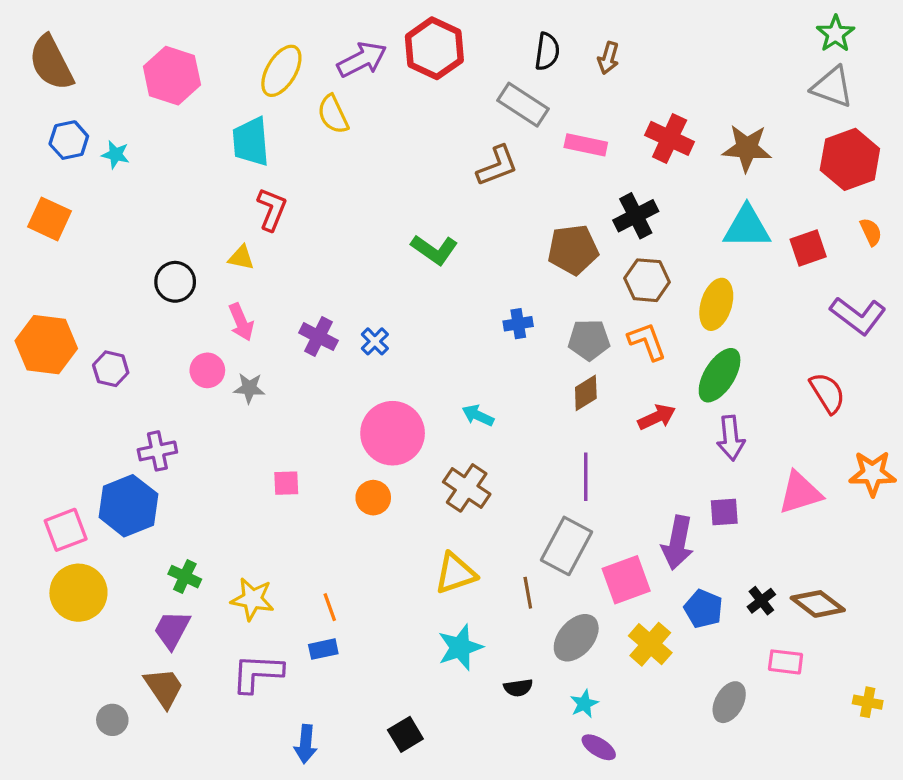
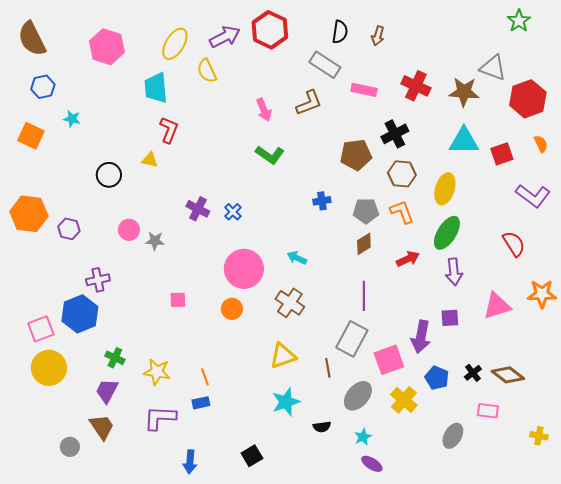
gray triangle: (832, 87) -> (493, 68), moved
cyan star: (116, 155) -> (72, 119), moved
pink arrow: (241, 322) -> (264, 110), moved

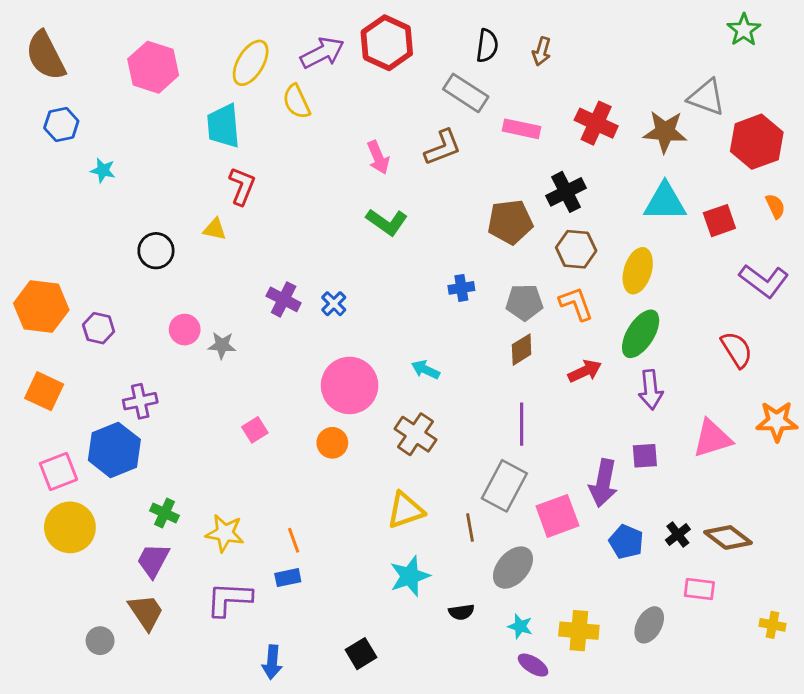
orange square: (31, 136) -> (44, 391), moved
pink square: (178, 300) -> (255, 430), turned -30
yellow cross: (404, 400) -> (579, 631), moved, turned -36
cyan star: (363, 437) -> (520, 626), turned -30

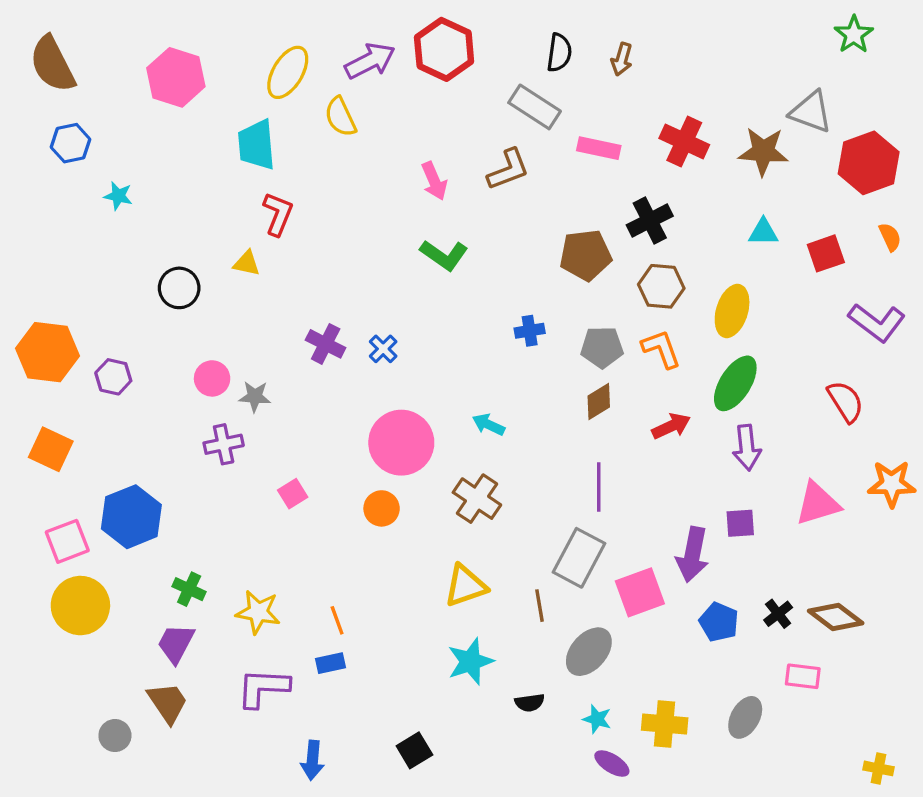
cyan triangle: (665, 202) -> (763, 232), size x0.6
purple cross: (140, 401) -> (224, 444), moved
yellow cross: (772, 625) -> (878, 768), moved

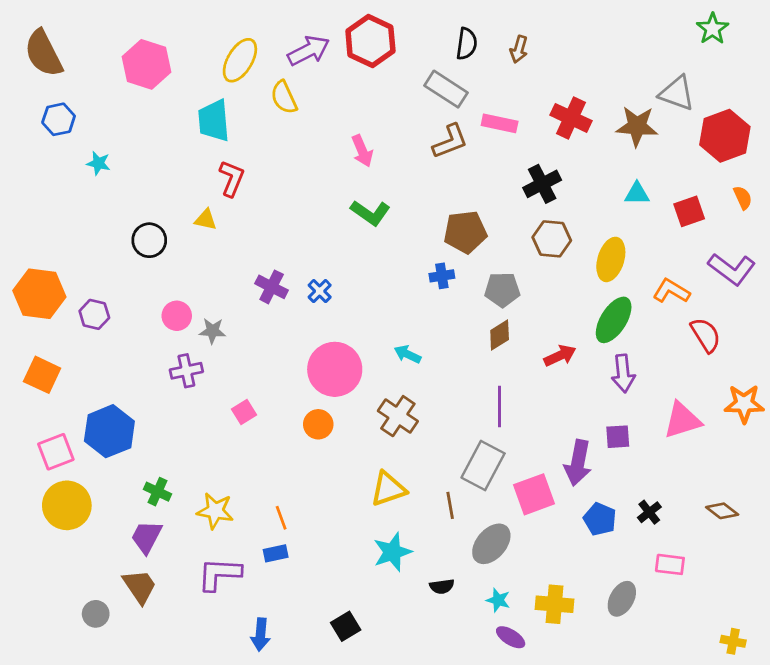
brown L-shape: (508, 169) -> (450, 141), moved
brown pentagon: (586, 255) -> (465, 232), moved
orange L-shape: (661, 349) -> (671, 291), moved, turned -39
brown diamond: (836, 617) -> (722, 511), moved, size x0.7

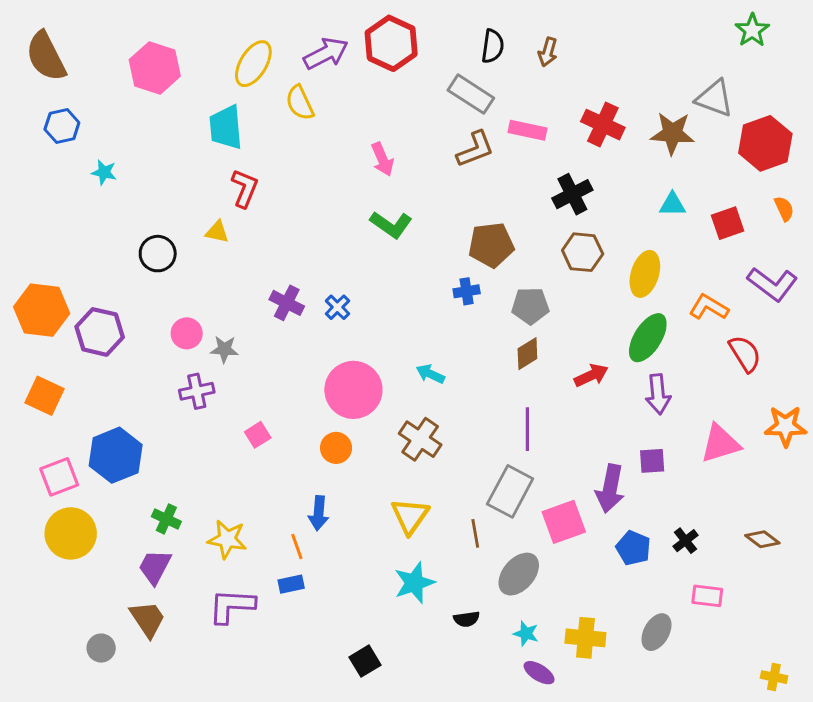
purple hexagon: (94, 314) -> (100, 332), size x1.5
yellow triangle: (388, 489) -> (410, 516), turned -36
blue arrow: (261, 634) -> (319, 513), moved

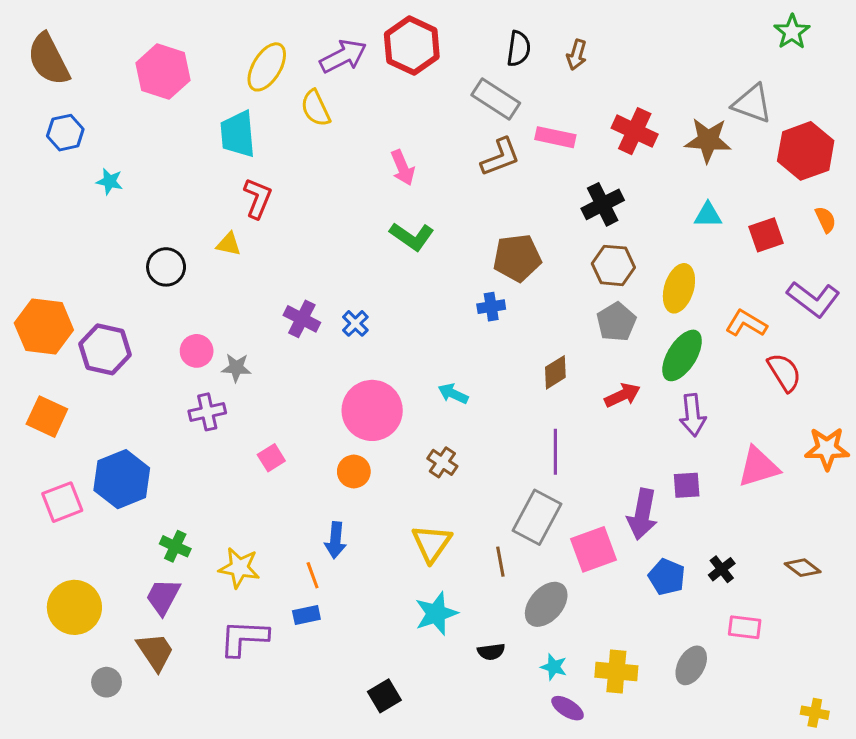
gray pentagon: (530, 306) -> (616, 322), moved, turned -30
brown cross: (420, 439) -> (442, 462), size x0.7
yellow circle: (71, 533) -> (74, 607), moved

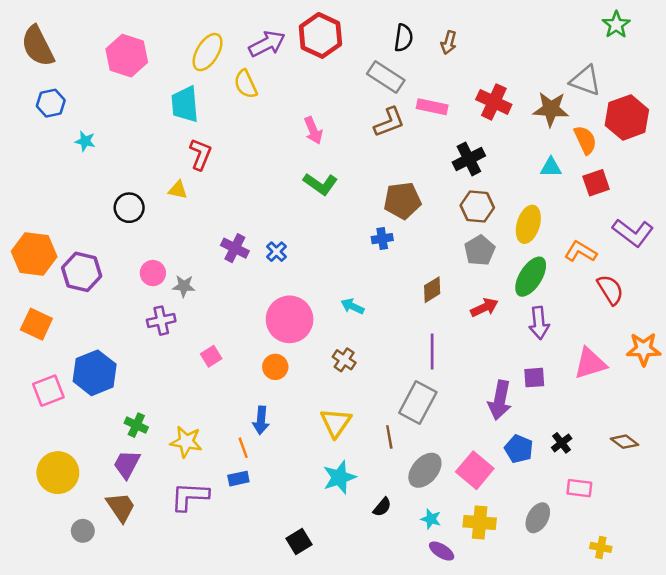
orange semicircle: (826, 220) -> (585, 140), moved, size x1.4
pink square: (593, 549) -> (475, 470), moved, turned -30
black semicircle: (491, 652) -> (382, 507), turned -42
yellow cross: (815, 713) -> (601, 547), moved

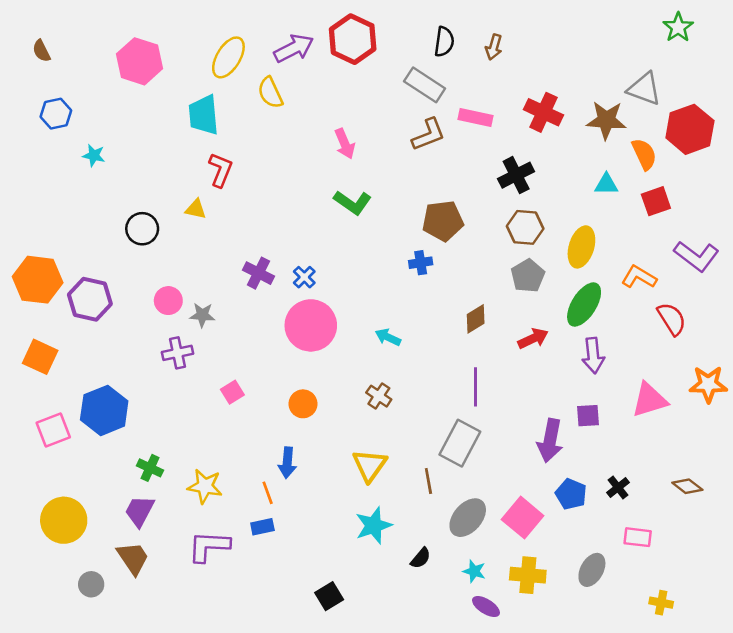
brown semicircle: (38, 46) -> (41, 51), size x0.5
pink circle: (290, 319) -> (311, 325), moved

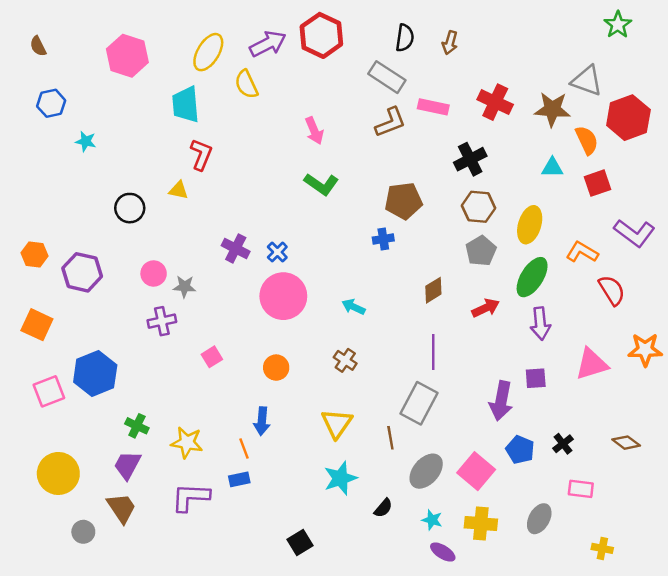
orange hexagon: (38, 280) -> (35, 254), size x0.6

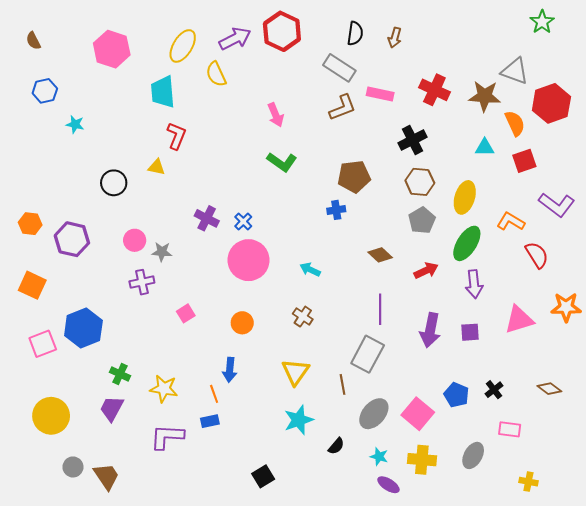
brown diamond: (433, 290) -> (380, 255), turned 75
purple arrow: (501, 401) -> (430, 330), moved
brown trapezoid: (121, 508) -> (106, 476), moved

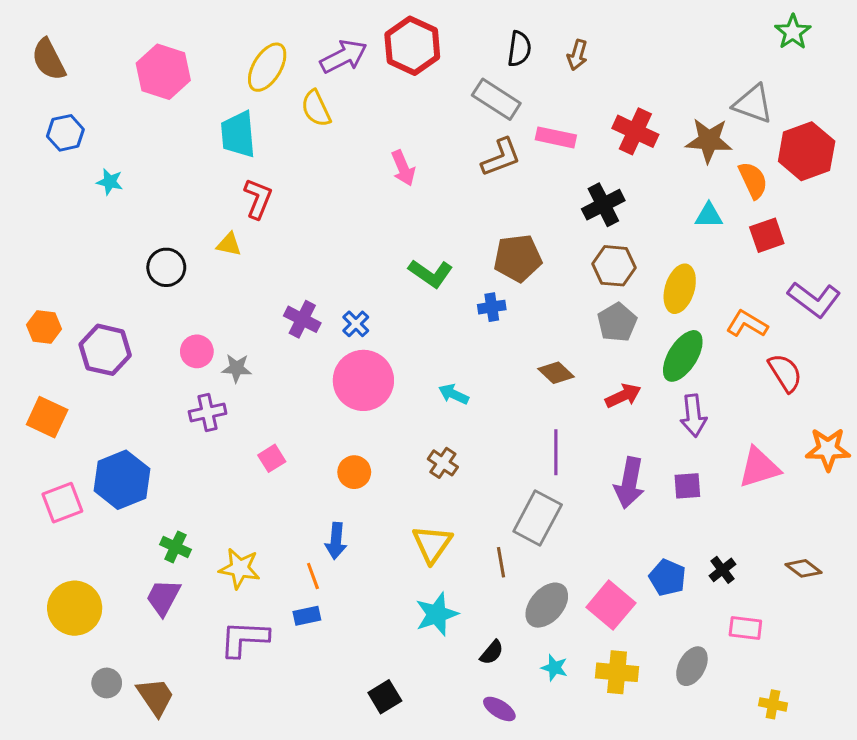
brown semicircle: (33, 41) -> (49, 60), size x1.6
green L-shape: (282, 162) -> (431, 273), moved
purple ellipse: (388, 485) -> (499, 709), moved

